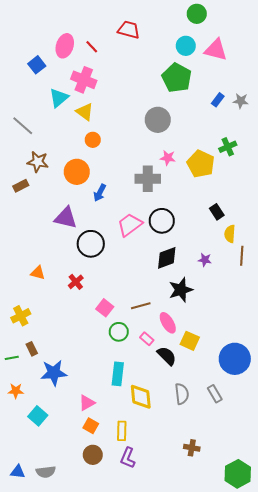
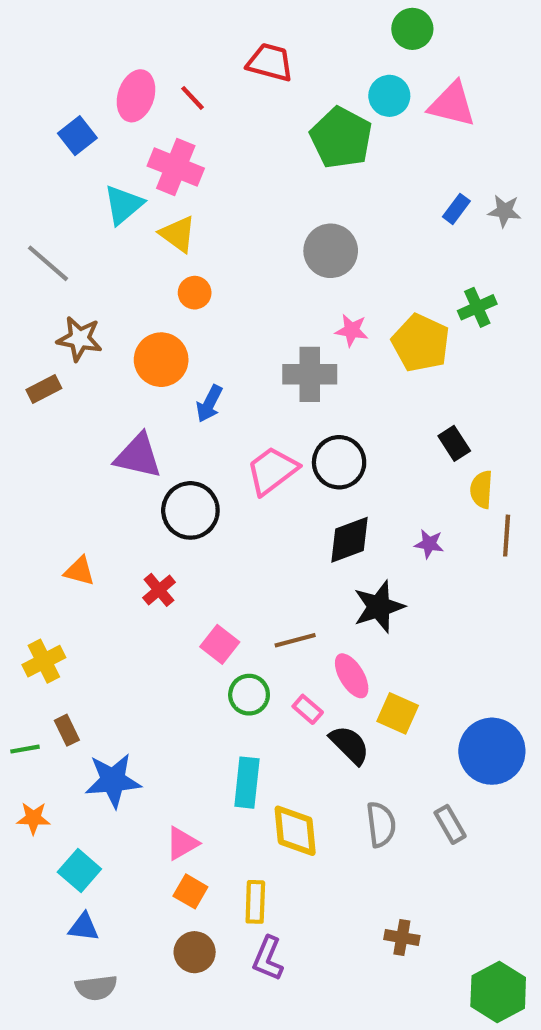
green pentagon: (177, 78) -> (341, 138), moved
blue triangle: (18, 472) -> (84, 927), moved

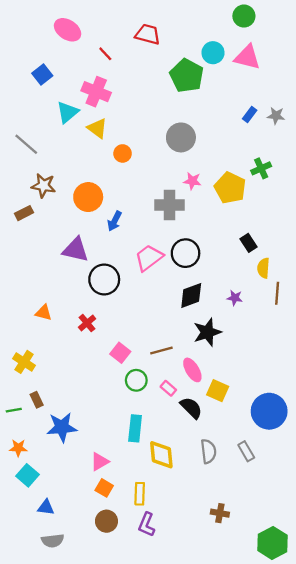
green circle: (412, 29) -> (244, 16), moved
pink ellipse: (136, 96) -> (68, 30), moved, turned -75
orange circle: (195, 293) -> (123, 153), moved
yellow cross: (44, 661) -> (24, 362), turned -30
cyan square: (79, 871) -> (27, 475), moved

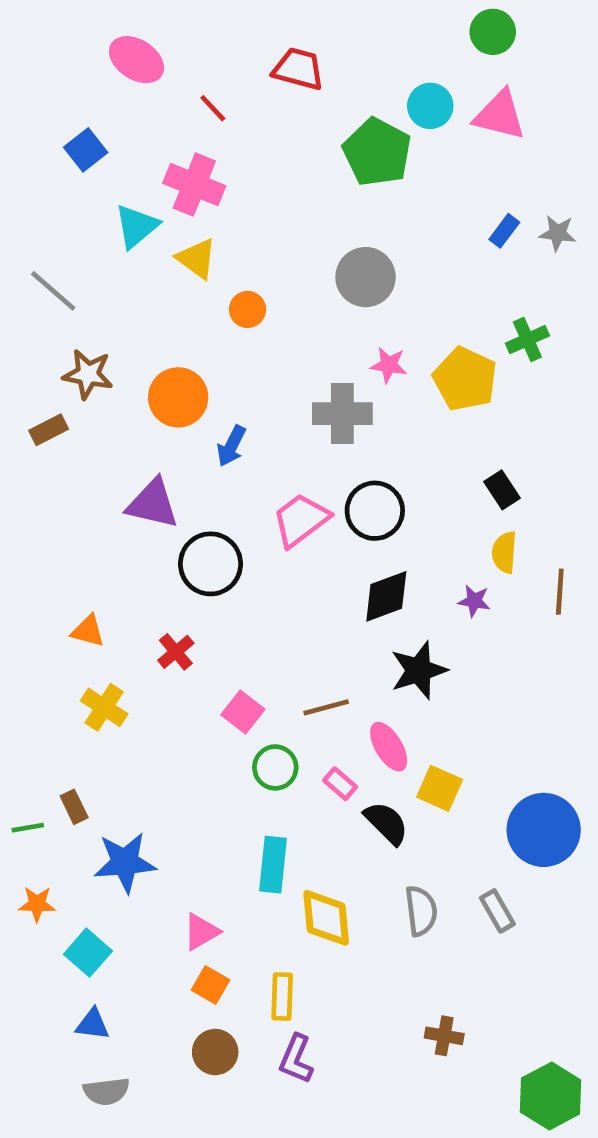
yellow semicircle: (263, 268) -> (504, 552), moved
yellow cross: (24, 362) -> (104, 707), moved
cyan square: (27, 475) -> (88, 953), moved

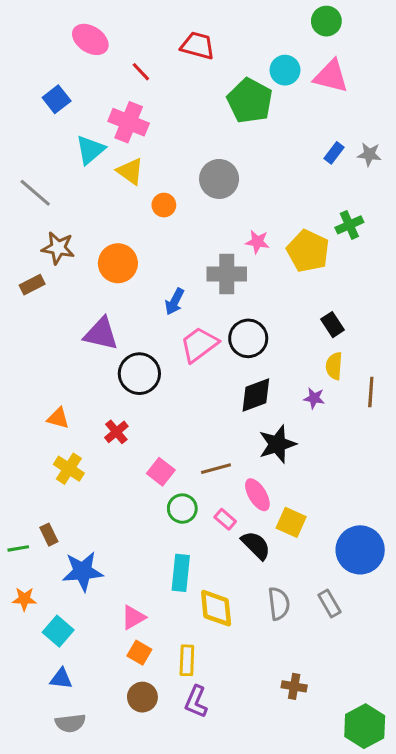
gray circle: (366, 277) -> (219, 179), moved
blue arrow: (231, 446) -> (175, 302), moved

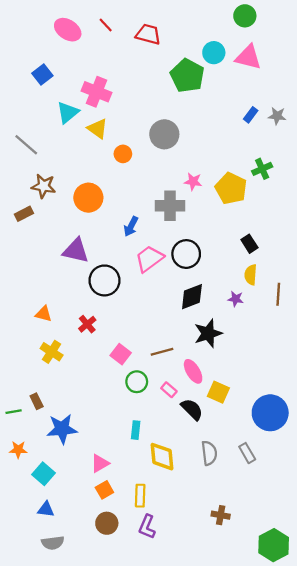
red line: (141, 72) -> (106, 25), moved
cyan rectangle: (181, 573) -> (136, 430), size x0.7
orange square: (139, 653) -> (104, 490), turned 30

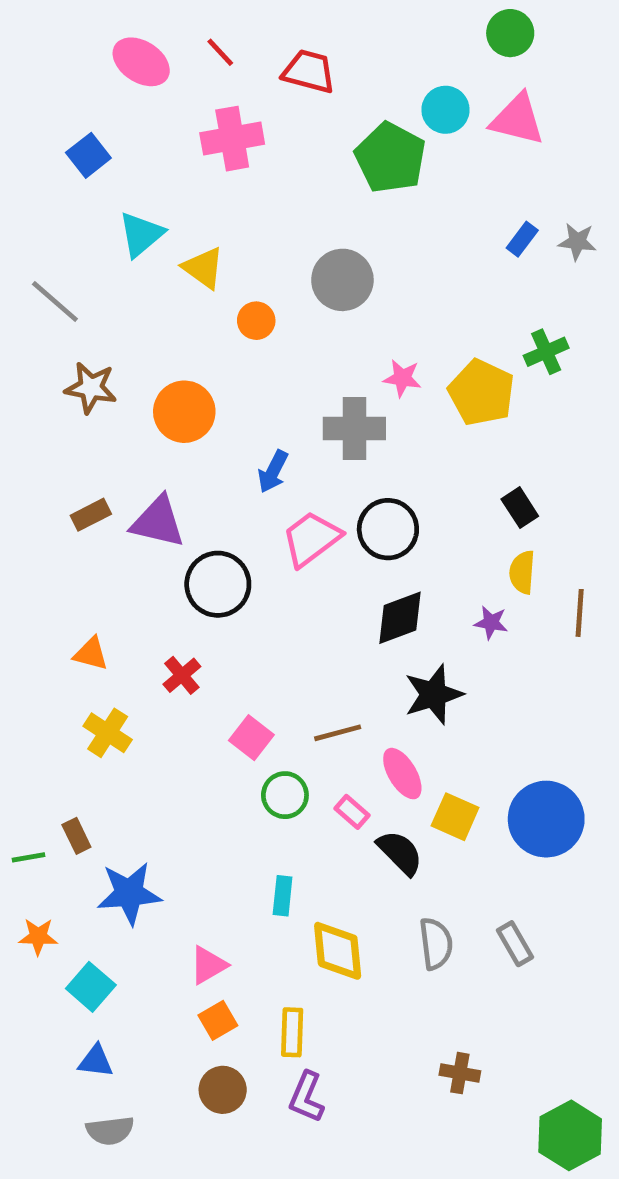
pink cross: (96, 92) -> (232, 139), moved, turned -32
brown rectangle: (24, 214) -> (91, 515), moved
blue circle: (270, 413) -> (546, 819), moved

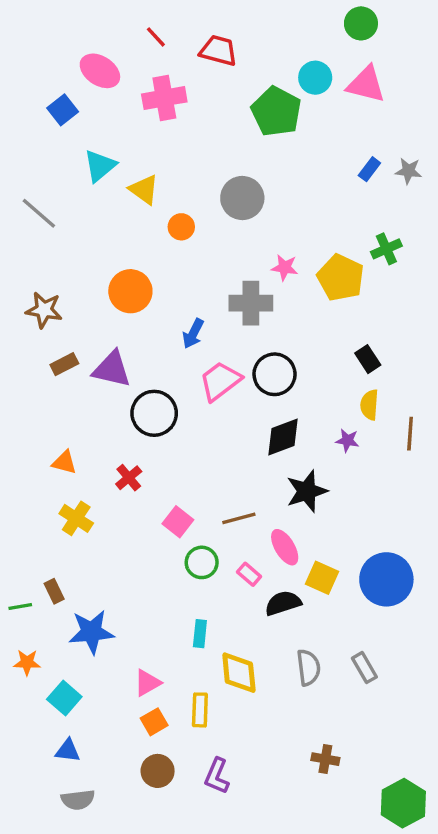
pink ellipse: (141, 62) -> (100, 71), moved
brown star: (91, 388) -> (44, 310), moved
black semicircle: (400, 853) -> (283, 603), turned -63
yellow rectangle: (292, 1032) -> (200, 710), moved

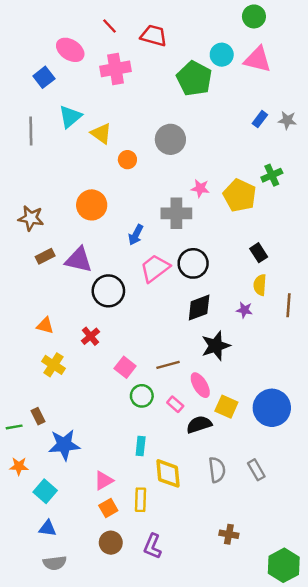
gray line: (39, 213) -> (31, 131), moved, turned 48

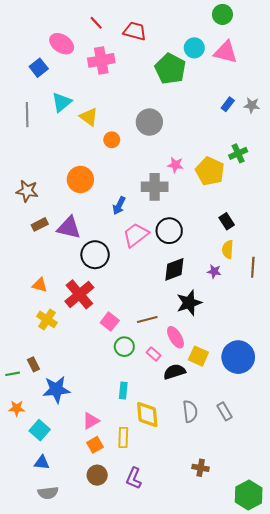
red cross: (90, 336) -> (79, 294), size x1.8

